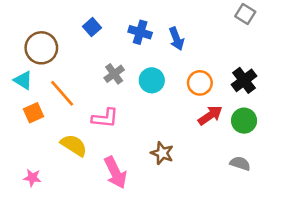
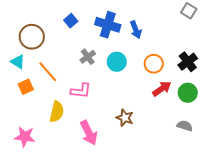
blue cross: (140, 32) -> (108, 25), size x1.4
yellow semicircle: (74, 145) -> (57, 112), turned 70
pink star: (32, 178) -> (25, 137), size x1.5

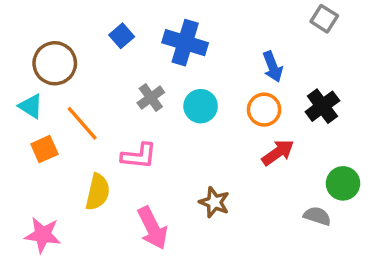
blue arrow: (136, 30) -> (273, 67), moved
green circle: (188, 93) -> (343, 183), moved

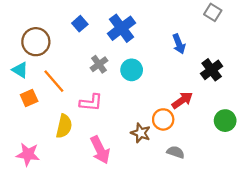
blue cross: (185, 43) -> (121, 28), turned 36
orange circle: (264, 110) -> (163, 119), moved
gray semicircle: (317, 216) -> (176, 152), moved

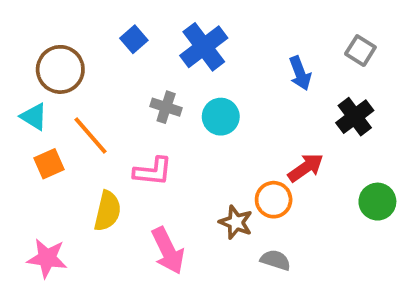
gray square: (213, 12) -> (360, 51), moved
gray cross: (99, 64) -> (166, 107), turned -36
gray semicircle: (176, 152) -> (275, 260), moved

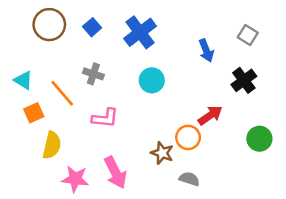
brown circle: (60, 69) -> (49, 25), moved
gray cross: (166, 107) -> (93, 74), moved
yellow semicircle: (107, 211) -> (52, 145), moved
pink star: (47, 258) -> (75, 179), moved

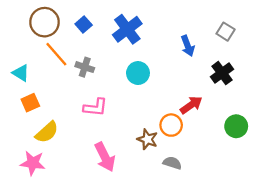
orange line: (62, 93) -> (56, 54), moved
yellow semicircle: (52, 145) -> (47, 132), turned 35
pink star: (75, 179) -> (33, 163), moved

